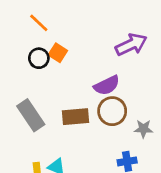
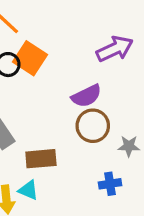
orange square: (58, 53) -> (30, 58), size x1.5
brown rectangle: (76, 117) -> (41, 159), moved

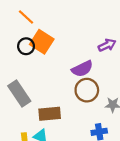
purple arrow: (115, 49) -> (107, 45), moved, size x0.7

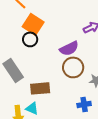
black circle: (26, 46) -> (30, 39), moved

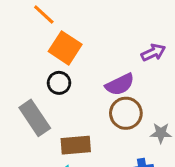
black circle: (30, 39) -> (59, 83), moved

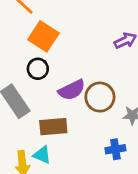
purple semicircle: (120, 84) -> (72, 90), moved

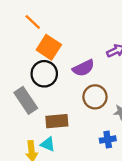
black circle: (38, 69) -> (44, 74), size x1.5
purple semicircle: (72, 90) -> (83, 68), moved

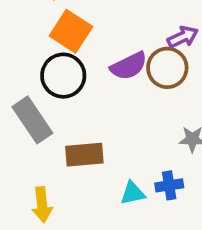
brown circle: (95, 97) -> (167, 68), moved
cyan triangle: (48, 144) -> (133, 193), moved, turned -35

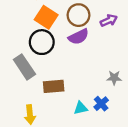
brown circle: (167, 68) -> (79, 15), moved
blue cross: (169, 185) -> (101, 104), turned -32

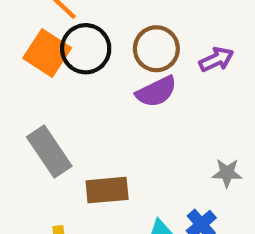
orange square: (46, 17) -> (47, 53), moved
black circle: (42, 42) -> (86, 49), moved

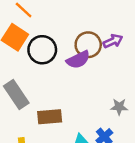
black circle: (86, 49) -> (42, 50), moved
brown circle: (156, 49) -> (88, 45), moved

